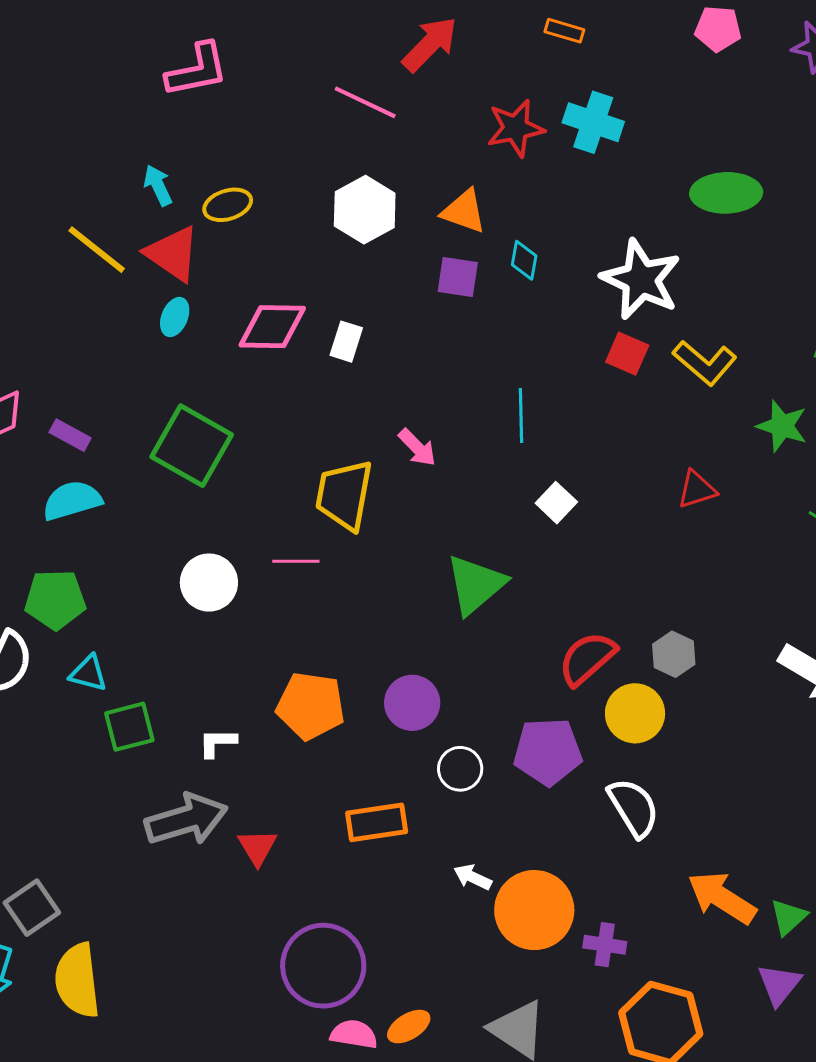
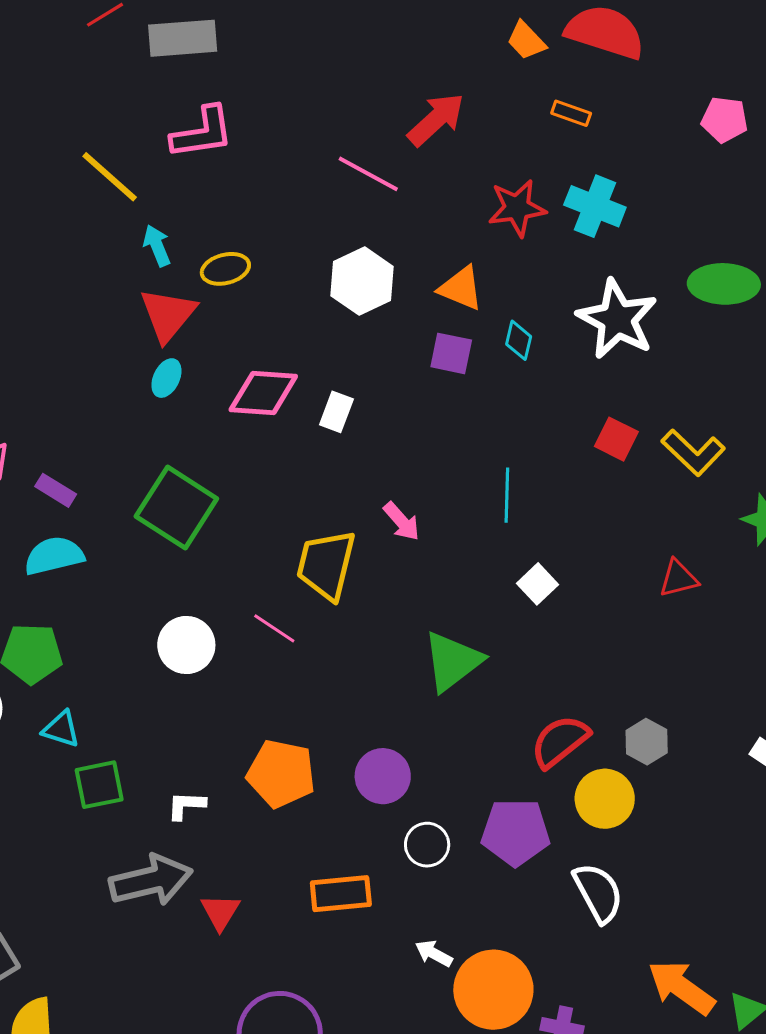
yellow line: (97, 250) -> (110, 177), moved
red triangle: (173, 254) -> (168, 315), turned 32
white star: (641, 279) -> (617, 319), moved
pink line: (296, 561) -> (274, 628), turned 30

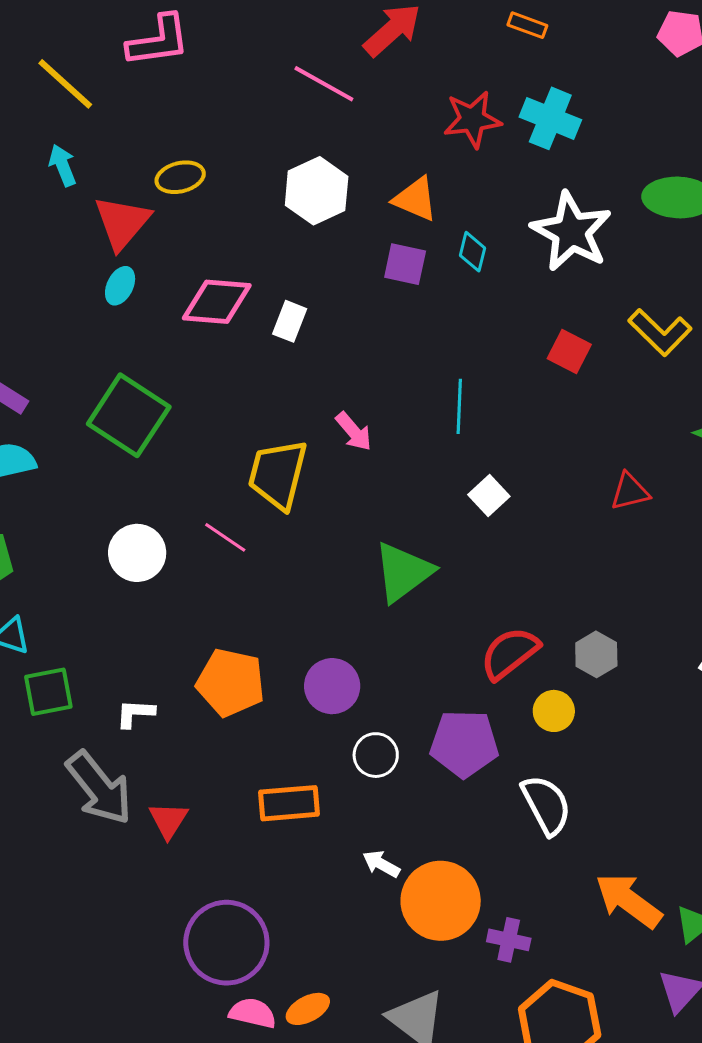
cyan arrow: (157, 246) -> (63, 165), moved
yellow L-shape: (693, 452) -> (660, 332), moved
yellow circle: (605, 799) -> (554, 711), size x0.7
gray arrow: (151, 880) -> (99, 788), turned 64

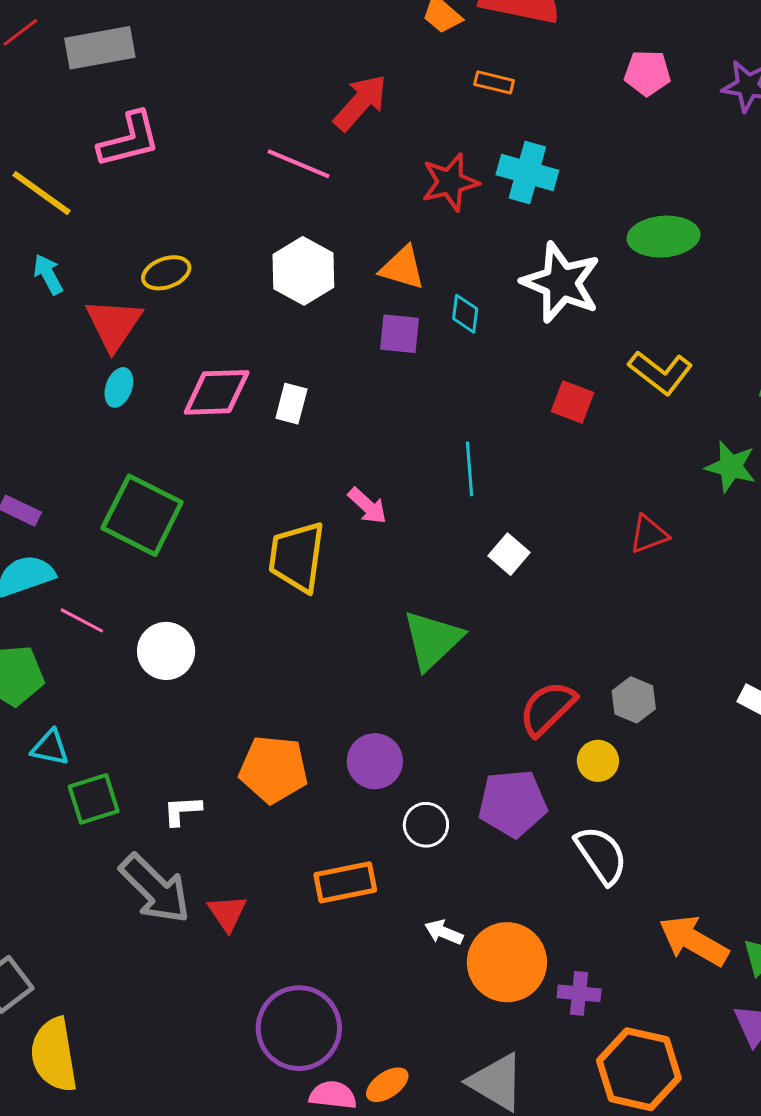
pink line: (225, 537) -> (82, 620), moved

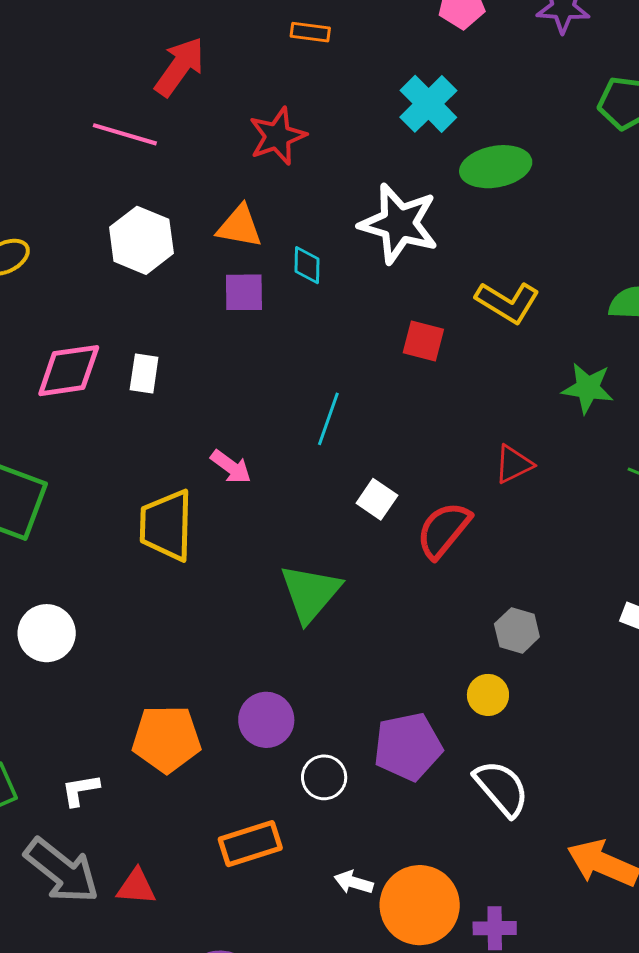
cyan cross: (527, 172) -> (428, 104), moved, turned 36
cyan line: (470, 469) -> (328, 419), turned 30
red semicircle: (547, 708) -> (444, 530), moved
red triangle: (227, 913) -> (136, 887), turned -45

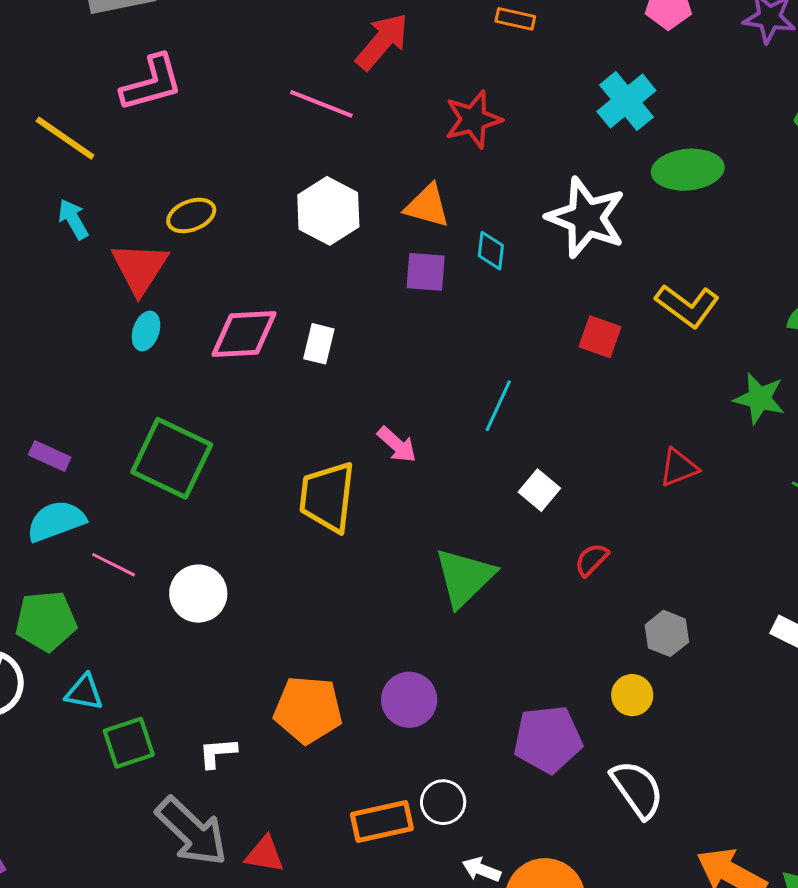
red semicircle: (444, 530) -> (592, 560), moved, size x0.6
white circle: (324, 777) -> (443, 802), moved

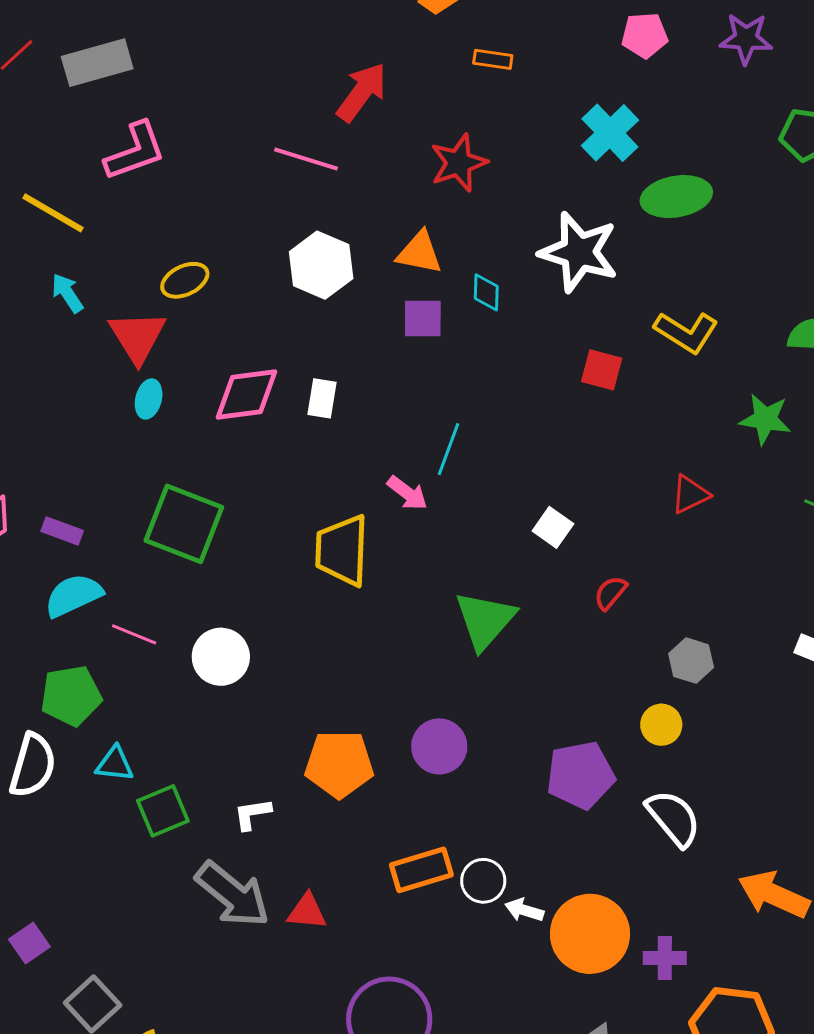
cyan line: (498, 406) -> (449, 449), moved
white circle: (443, 802) -> (483, 881), moved

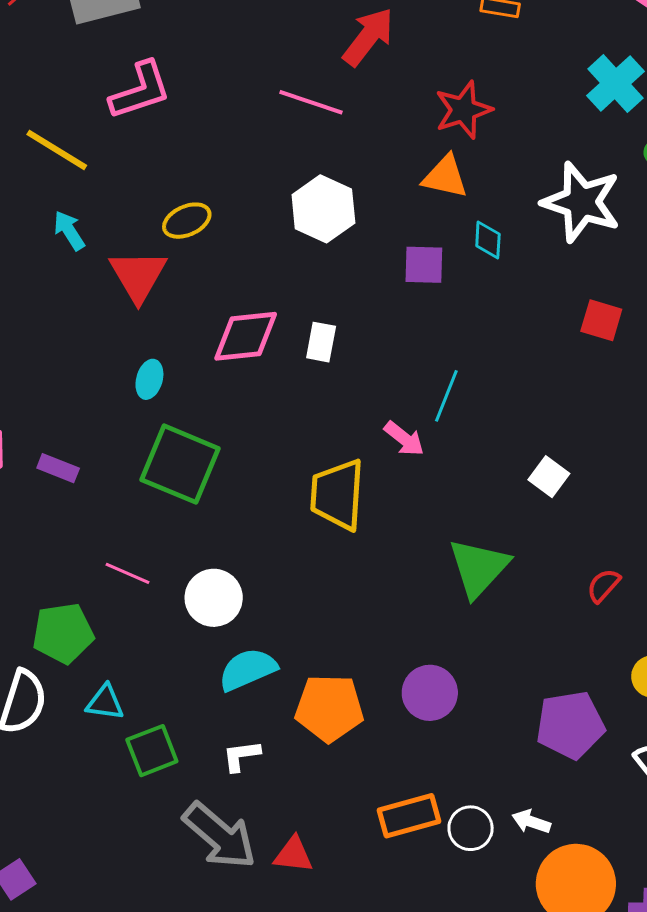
orange triangle: (419, 253) -> (445, 177), moved
cyan ellipse: (149, 399) -> (149, 379), moved
red semicircle: (610, 593) -> (603, 585), moved
cyan semicircle: (73, 595) -> (248, 669), moved
white arrow: (524, 910) -> (531, 822), moved

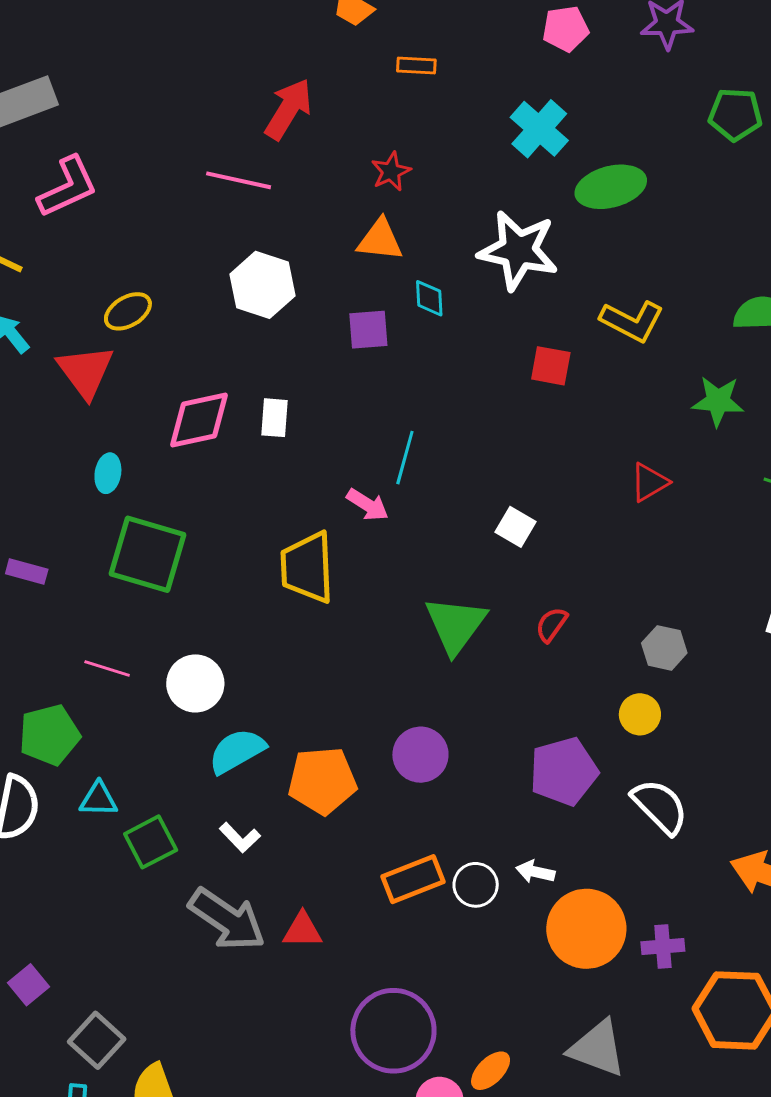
red star: (463, 110) -> (391, 171), size x0.7
red semicircle: (603, 585) -> (552, 625), moved
white L-shape: (241, 756) -> (240, 838), turned -120

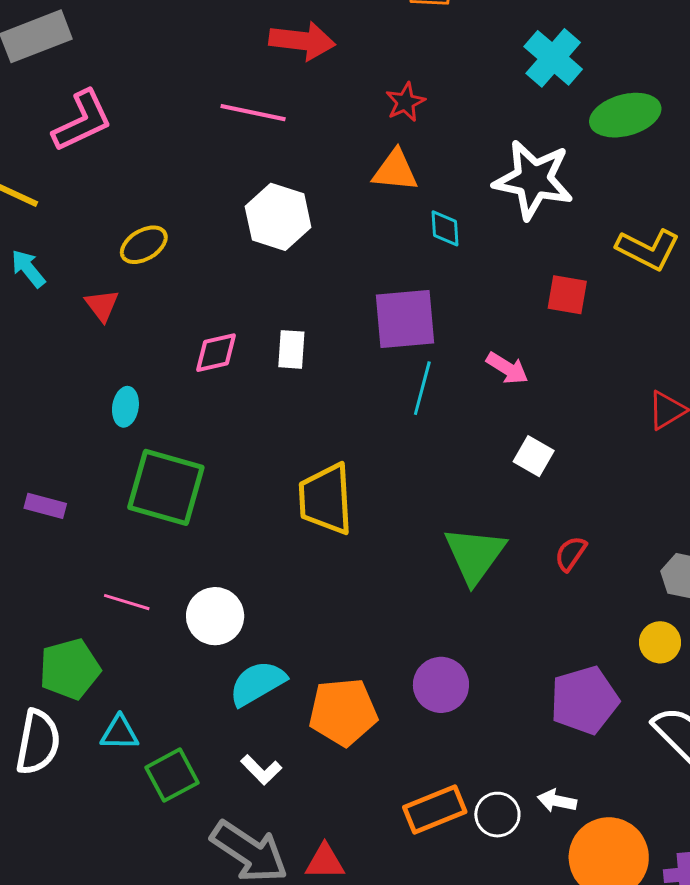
red arrow: (288, 109) -> (302, 41), turned 66
purple square: (368, 330) -> (405, 319), moved, size x1.5
red triangle: (85, 371) -> (102, 305), size x0.6
pink diamond: (199, 420) -> (216, 353), size x0.7
pink arrow: (368, 505) -> (507, 368), moved

